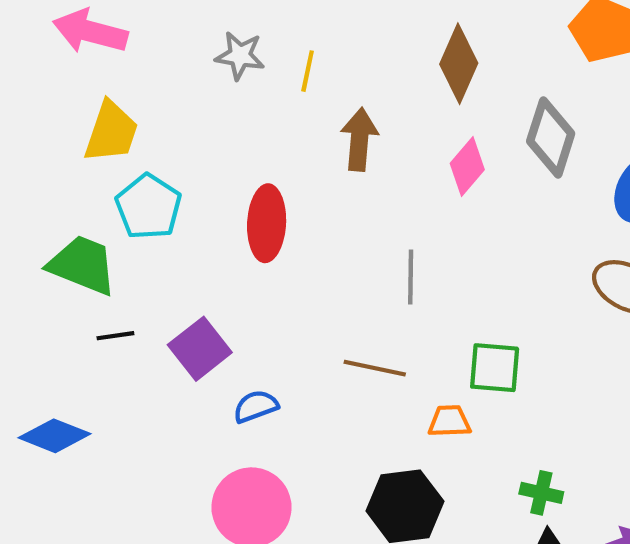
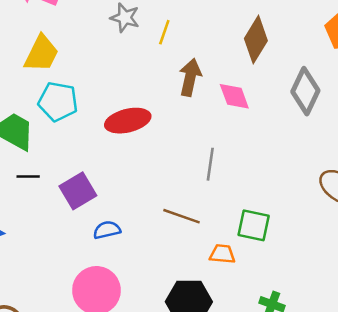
pink diamond: (467, 166) -> (234, 96), moved, turned -68
cyan pentagon: (149, 207) -> (58, 101), turned -30
red ellipse: (267, 223) -> (128, 121), turned 66

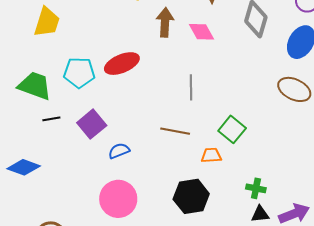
cyan pentagon: (58, 101) -> (79, 73), moved
green square: (254, 225) -> (232, 129), turned 36

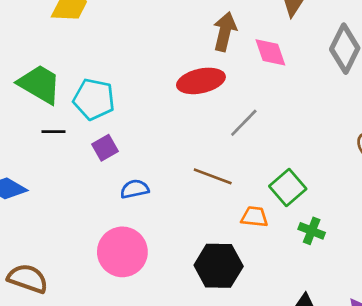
red ellipse: (122, 64) -> (201, 81), moved
cyan pentagon: (79, 73) -> (94, 99), moved
gray line: (191, 87) -> (244, 123), turned 35
purple square: (92, 124) -> (105, 148), size x0.7
green cross: (256, 188) -> (312, 231), moved

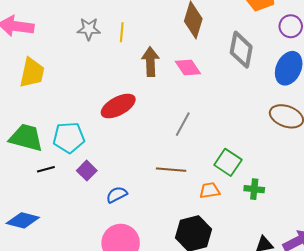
red ellipse: (201, 81) -> (118, 106), moved

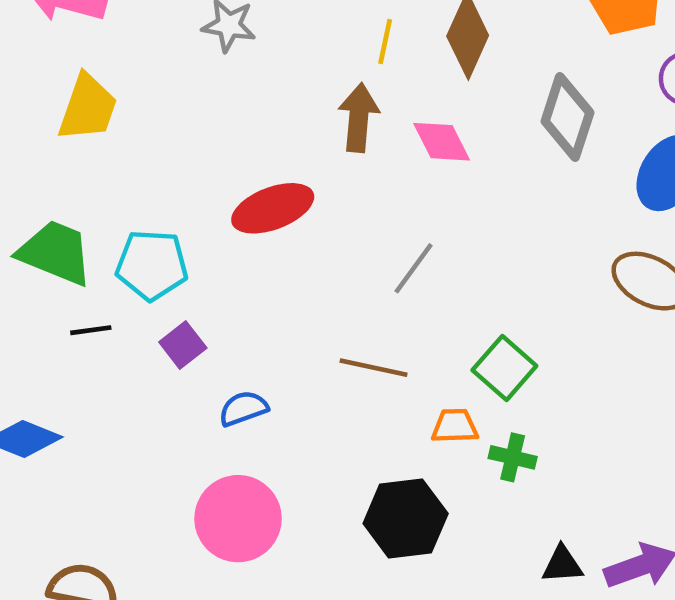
yellow line: (122, 32) -> (385, 41), moved
green cross: (254, 189) -> (513, 457), moved

